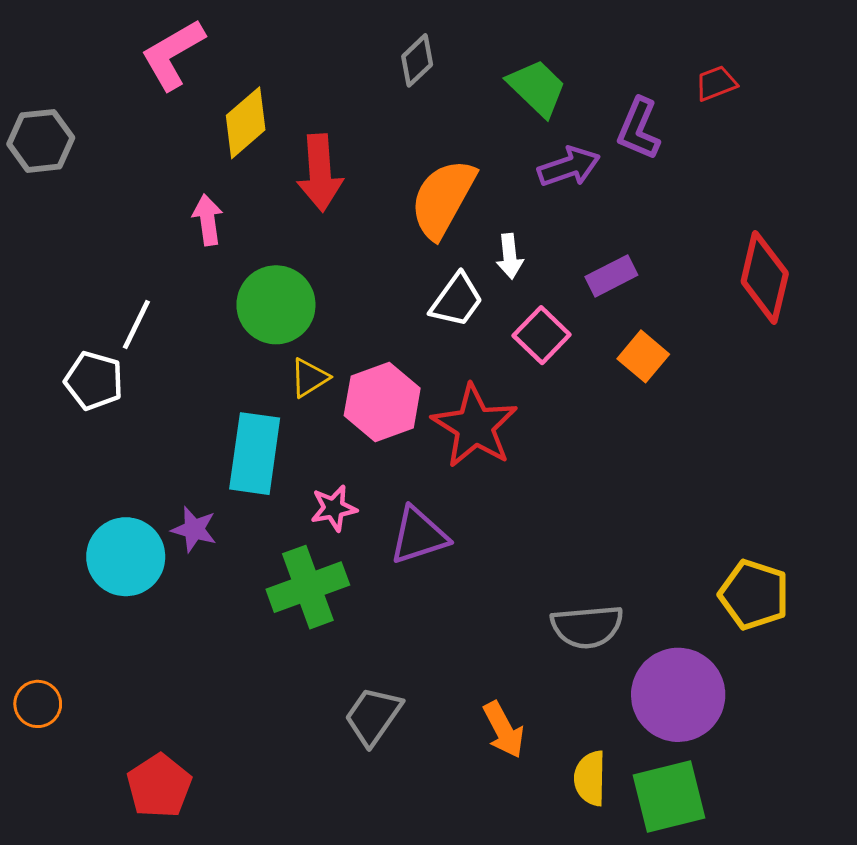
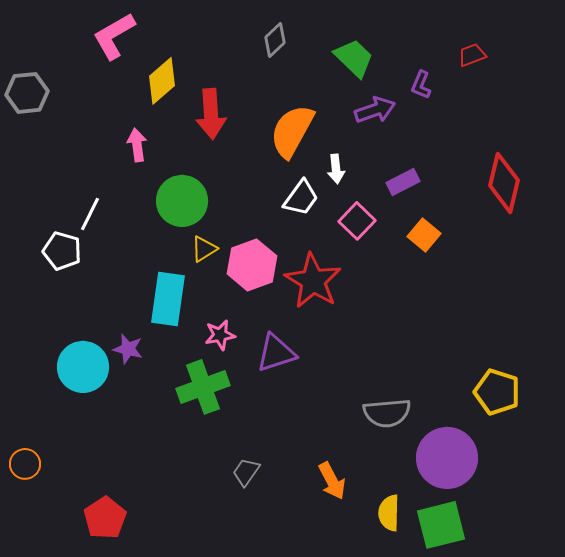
purple L-shape: (639, 129) -> (421, 85), size x0.7
gray trapezoid: (373, 716) -> (246, 472), size x0.7

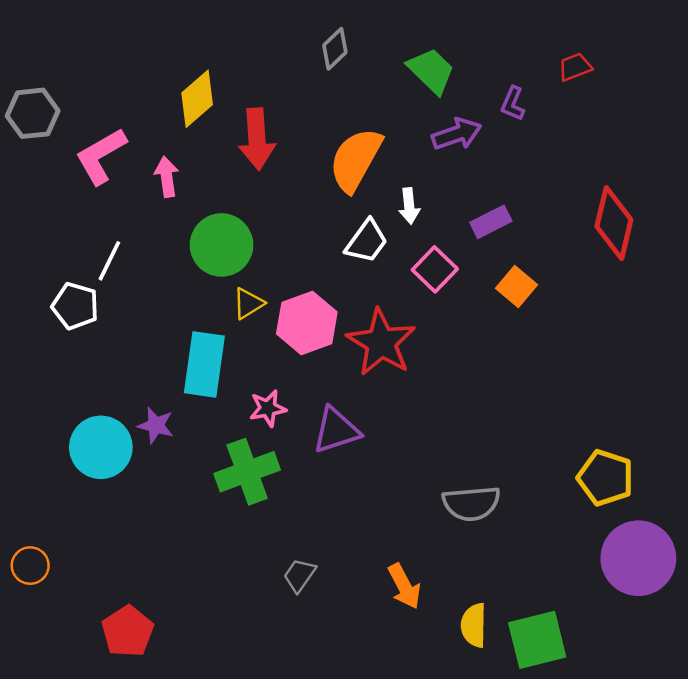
pink L-shape: (114, 36) -> (101, 156), moved
purple circle: (447, 458) -> (638, 558), moved

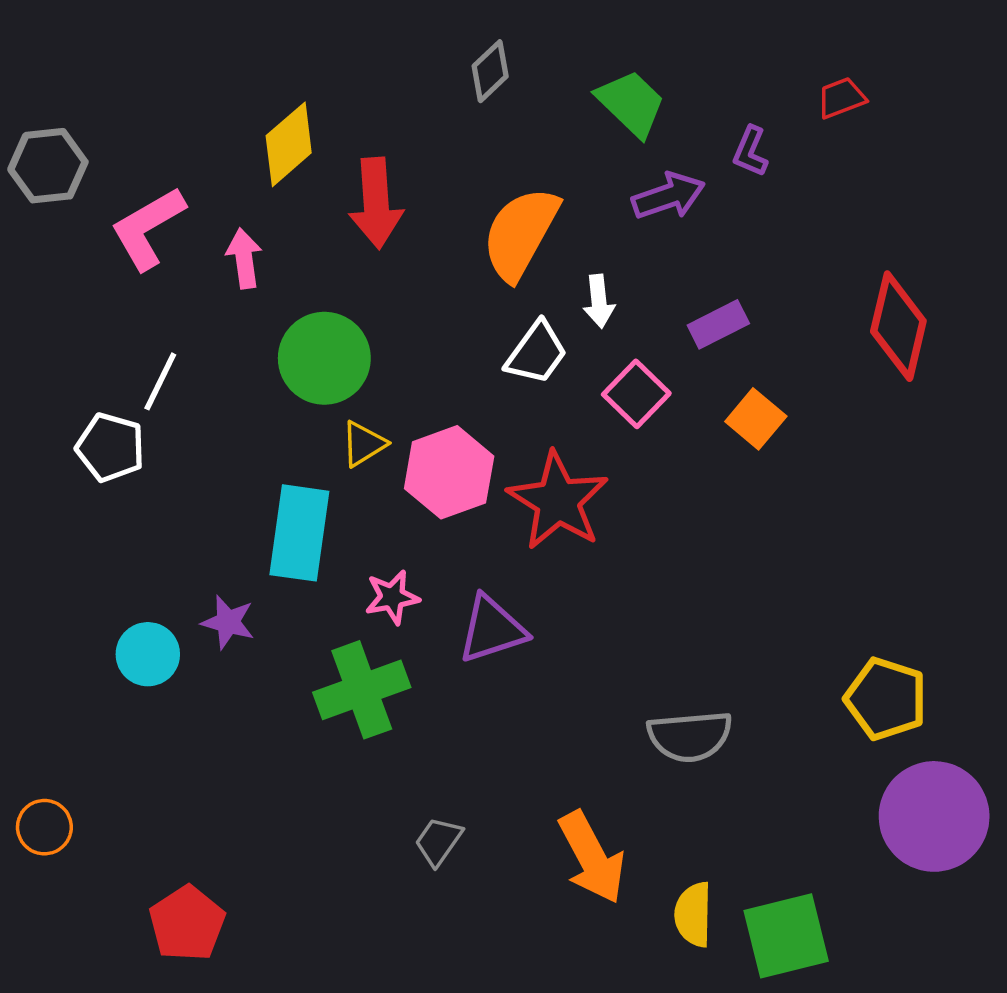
cyan circle: (101, 447) -> (148, 654), size x0.7
orange arrow: (404, 586) -> (592, 857), size x1.4

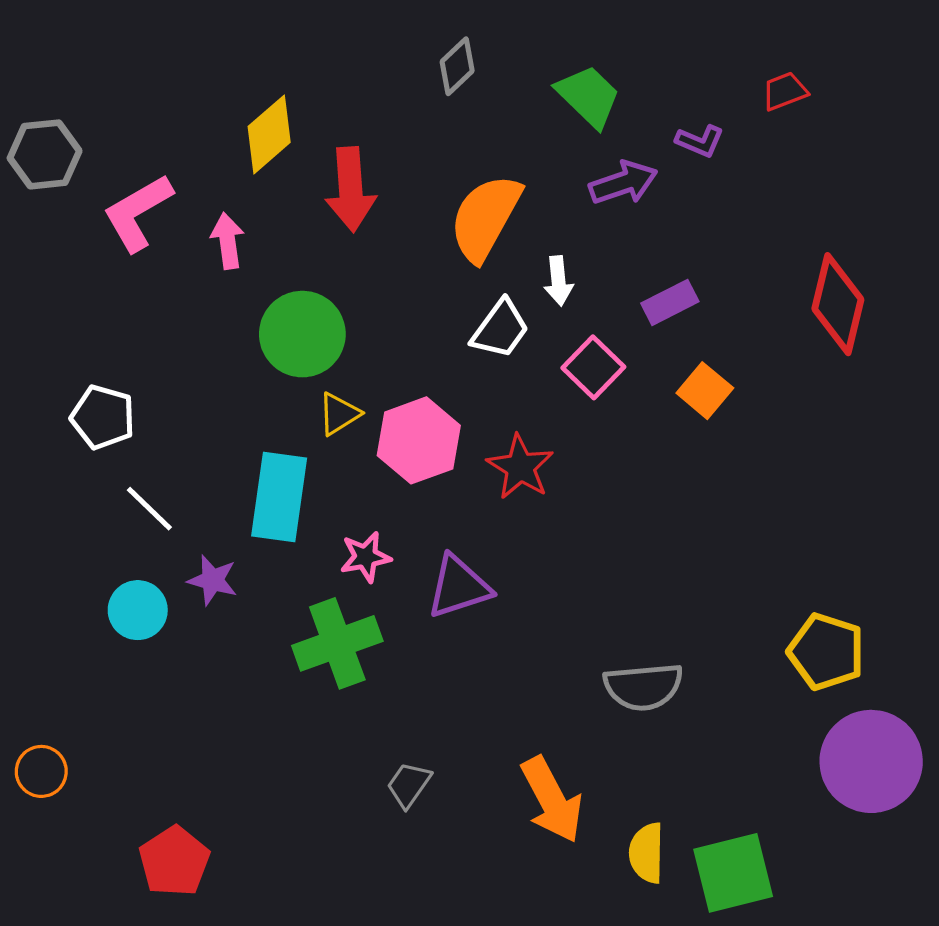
purple L-shape: (750, 151) -> (700, 141), turned -90
white line: (160, 381) -> (149, 509), moved, turned -72
red star: (558, 501) -> (520, 467), size x0.7

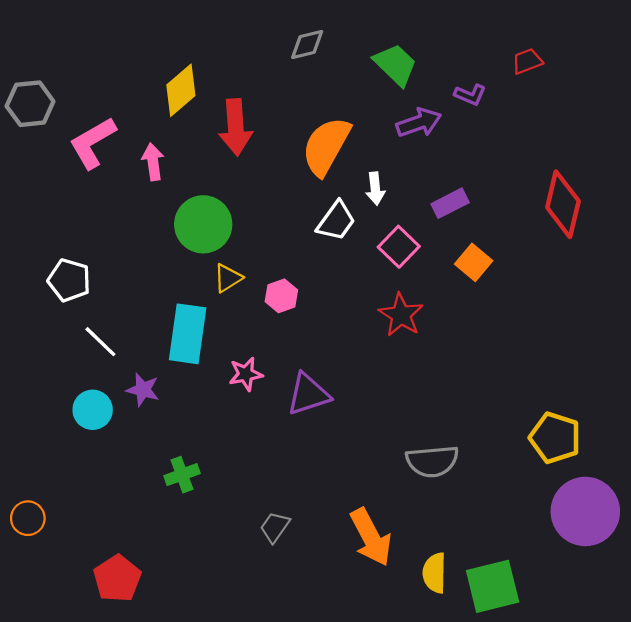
gray diamond: (457, 66) -> (307, 44), turned 30
pink hexagon: (419, 440) -> (281, 296), size x0.6
red star: (520, 467) -> (401, 315), moved
green cross: (337, 643) -> (182, 475), moved, size x0.6

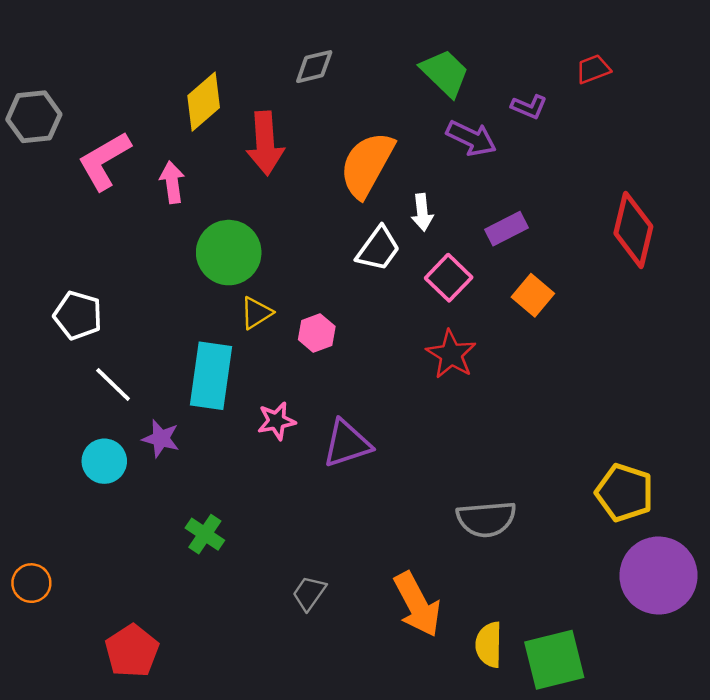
gray diamond: (307, 44) -> (314, 67), moved
purple arrow: (419, 123) -> (471, 138), turned 45
green cross: (182, 475) -> (205, 534), turned -36

